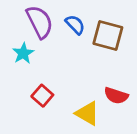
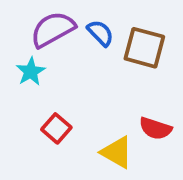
purple semicircle: (40, 22) -> (53, 29), turned -92

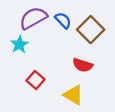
brown square: (144, 48) -> (91, 30), turned 30
red semicircle: (155, 128) -> (83, 65), moved

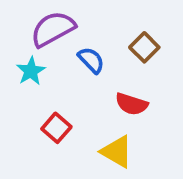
blue semicircle: (63, 20) -> (91, 60), moved
brown square: (91, 30) -> (144, 47), size x0.7

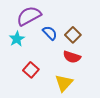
brown square: (144, 47) -> (73, 35), moved
yellow triangle: (117, 152) -> (64, 83), turned 42

